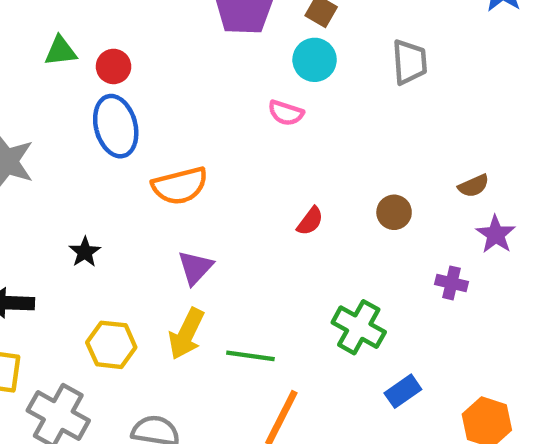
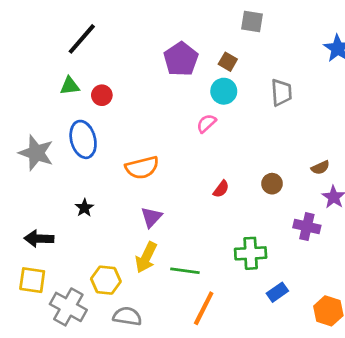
pink semicircle: (286, 113) -> (206, 123), turned 120
blue ellipse: (116, 126) -> (83, 139), moved
purple cross: (451, 283) -> (307, 227), size x1.4
green cross: (359, 327) -> (251, 253), turned -32
yellow hexagon: (111, 345) -> (106, 280), moved

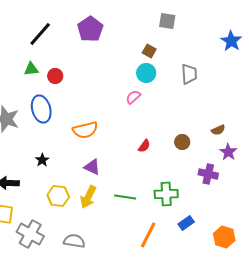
purple pentagon: (181, 59) -> (90, 29), moved
purple triangle: (151, 217) -> (92, 167), turned -48
green line: (185, 271) -> (125, 197), moved
yellow hexagon: (106, 280) -> (58, 196), moved
orange line: (204, 308) -> (148, 235), moved

